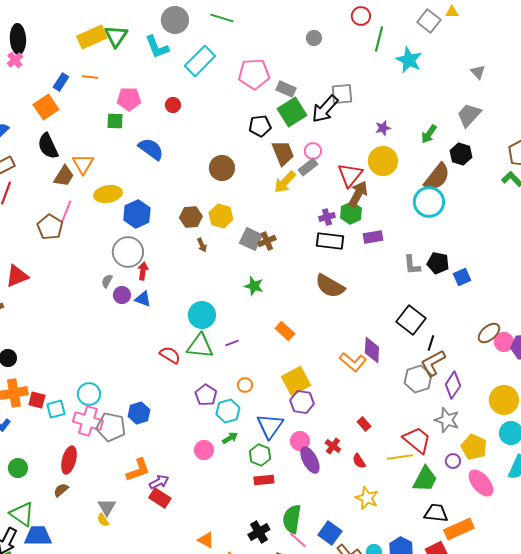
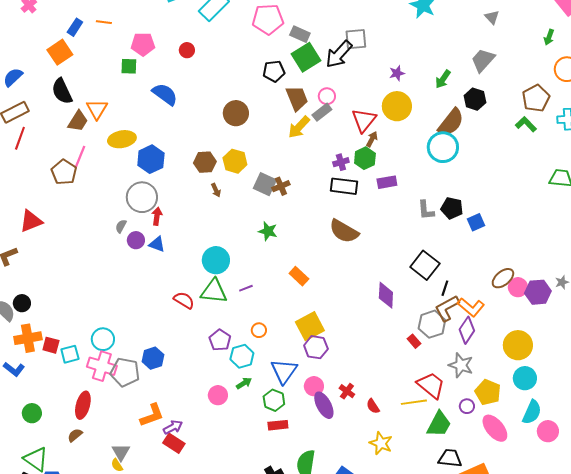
brown arrow: (358, 194) -> (372, 139), size x0.6
orange L-shape: (353, 362) -> (471, 307), moved
red rectangle: (364, 424) -> (414, 341), moved

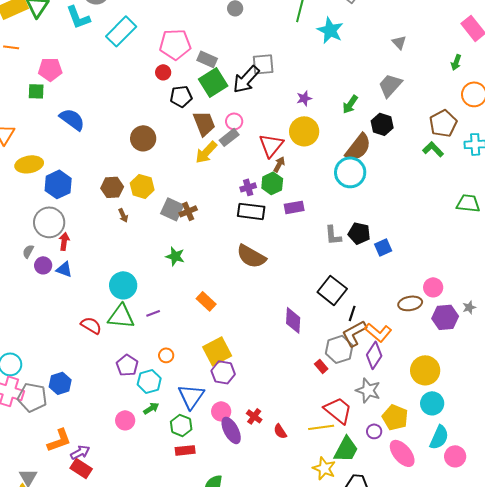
red circle: (187, 50) -> (163, 72), moved
brown ellipse: (503, 278) -> (410, 303), turned 30
pink circle: (518, 287) -> (433, 287), moved
yellow star: (381, 443) -> (324, 468), moved

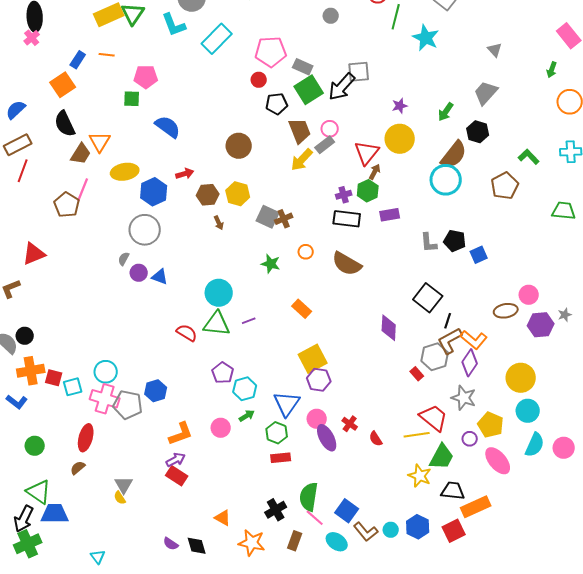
brown pentagon: (443, 123) -> (505, 186), moved
red arrow: (64, 241) -> (185, 174), moved, turned 66
orange circle: (166, 355) -> (306, 252), moved
orange L-shape: (59, 440) -> (181, 434), moved
pink circle: (455, 456) -> (564, 448), moved

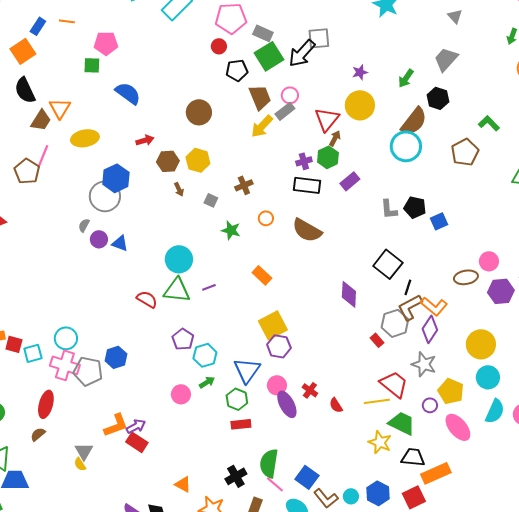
blue hexagon: (154, 192) -> (116, 178), moved
purple rectangle: (390, 215) -> (350, 181), turned -30
gray square: (268, 217) -> (211, 200), moved, size x0.6
orange L-shape: (181, 434) -> (116, 425), moved
green trapezoid: (442, 457) -> (402, 423), turned -92

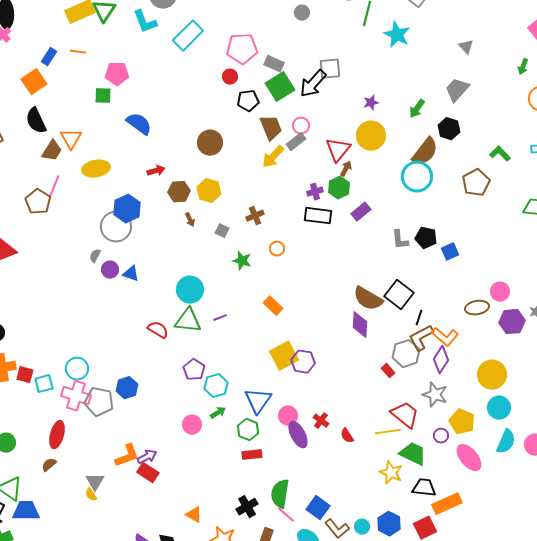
brown semicircle: (307, 230) -> (368, 299), moved
purple hexagon: (279, 346) -> (303, 362), moved

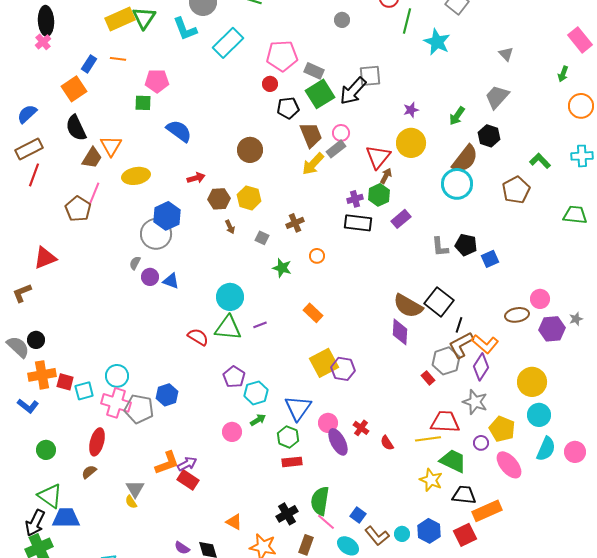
red trapezoid: (405, 415) -> (445, 422), turned -36
blue square: (318, 508) -> (358, 515), size x0.7

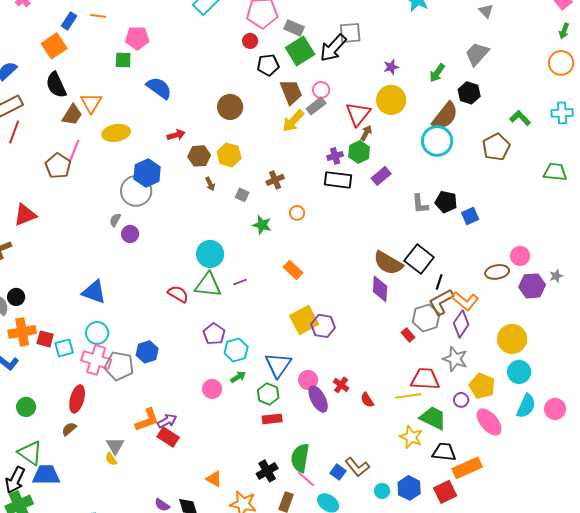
green arrow: (563, 74) -> (564, 31), moved
blue triangle: (171, 281) -> (94, 292), moved, size x1.5
brown L-shape: (377, 536) -> (357, 467), moved

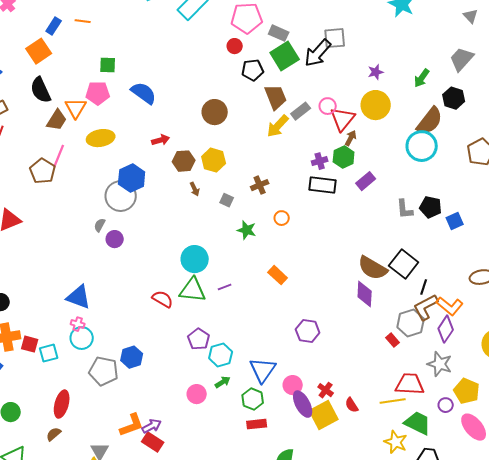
pink pentagon: (137, 38) -> (98, 93), moved
pink circle: (321, 90) -> (328, 106), moved
yellow square: (304, 320) -> (324, 415), moved
pink cross: (96, 360) -> (78, 324), moved, size x0.5

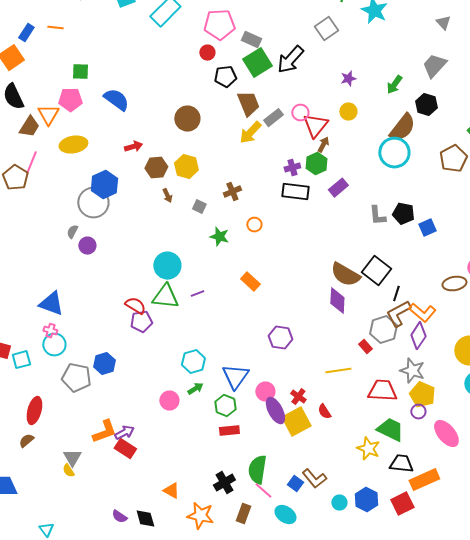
gray square: (335, 38) -> (326, 29), moved, turned -30
yellow circle: (376, 105) -> (348, 112), size x0.6
purple pentagon: (199, 339) -> (141, 322), moved, turned 30
yellow pentagon: (467, 391) -> (422, 395), moved
yellow line: (393, 401) -> (338, 371), moved

